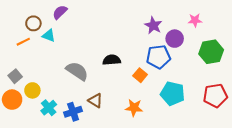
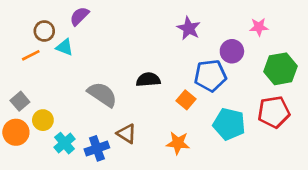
purple star: (153, 25) -> (189, 28), moved
red pentagon: (215, 95) -> (274, 112), moved

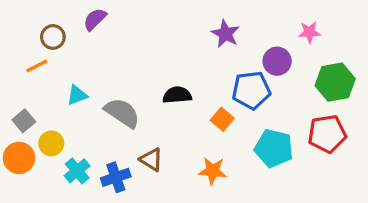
cyan triangle: (65, 47) -> (77, 95), moved, turned -42

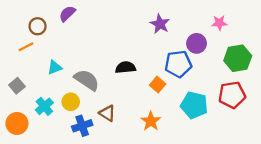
yellow circle: (51, 143) -> (71, 102), moved
orange circle: (19, 158) -> (17, 123), moved
cyan cross: (77, 171) -> (44, 106), moved
orange star: (213, 171) -> (151, 121), turned 30

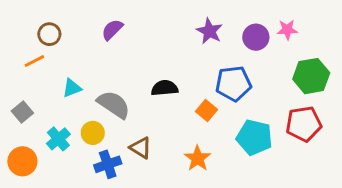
purple semicircle: (67, 14) -> (112, 30), moved
purple circle: (197, 43) -> (256, 37), moved

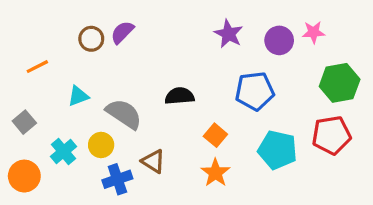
brown circle: (49, 34) -> (91, 39), moved
orange square: (206, 110) -> (215, 135), moved

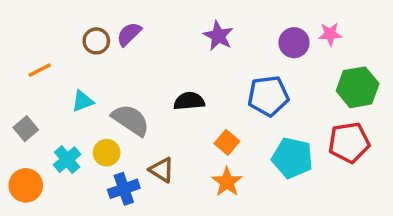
purple star: (229, 34) -> (218, 36), moved

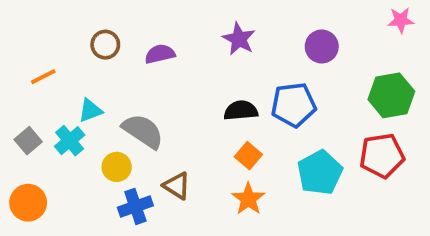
purple semicircle: (129, 34) -> (160, 54), moved, turned 32
pink star: (330, 34) -> (401, 20), moved
black semicircle: (189, 101) -> (241, 110), moved
cyan pentagon: (292, 158) -> (320, 173), turned 30
cyan cross: (67, 160) -> (70, 141), moved

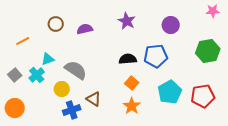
red pentagon: (382, 156) -> (203, 96), moved

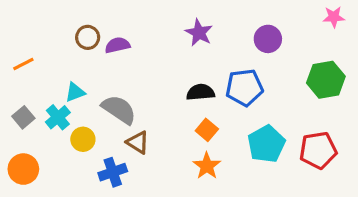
purple semicircle: (85, 29) -> (117, 45), moved
orange line: (23, 41) -> (23, 64), moved
yellow circle: (62, 89) -> (83, 139), moved
brown triangle: (94, 99) -> (138, 142), moved

